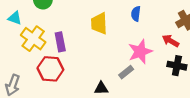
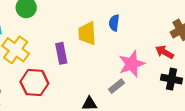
blue semicircle: (136, 14) -> (114, 23), moved
purple rectangle: (60, 42) -> (61, 53), moved

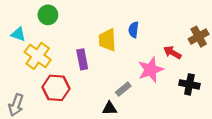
red arrow: (164, 52) -> (172, 52), moved
gray rectangle: (116, 86) -> (123, 89), moved

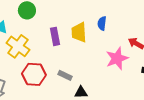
purple rectangle: (82, 59) -> (55, 36), moved
gray rectangle: (123, 89) -> (65, 75), moved, turned 64

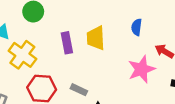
blue semicircle: (102, 23) -> (137, 27), moved

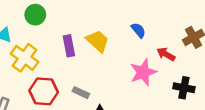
blue semicircle: (137, 27) -> (138, 30), turned 133
yellow trapezoid: (96, 38) -> (98, 41), turned 135

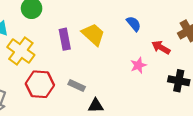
pink star: (143, 72) -> (138, 65), size x0.6

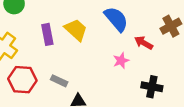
blue semicircle: (134, 24) -> (116, 19), size x1.6
black cross: (179, 81) -> (152, 87), moved

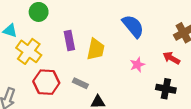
yellow trapezoid: (76, 30) -> (96, 49), moved, turned 60
red arrow: (144, 43) -> (171, 58), moved

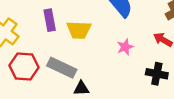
yellow trapezoid: (96, 49) -> (79, 30), turned 80
gray rectangle: (80, 83) -> (62, 68), size x1.6

